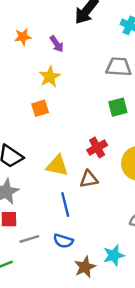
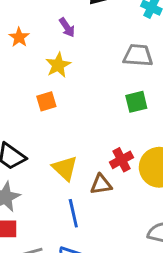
orange star: (23, 37) -> (19, 37), moved, turned -30
red cross: (97, 148) -> (122, 160), moved
yellow triangle: (57, 166) -> (65, 168), turned 30

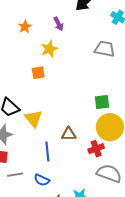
green square: (136, 102) -> (102, 102), moved
red cross: (122, 160) -> (96, 149), moved
yellow triangle: (65, 168) -> (33, 118), moved

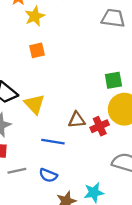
yellow star: (49, 49) -> (35, 16), moved
red cross: (96, 149) -> (100, 126), moved
blue line: (47, 151) -> (53, 142), turned -72

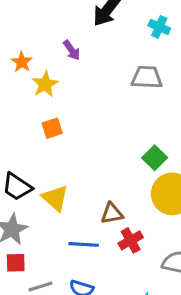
green square: (113, 80) -> (155, 158), turned -30
red cross: (100, 126) -> (131, 240), moved

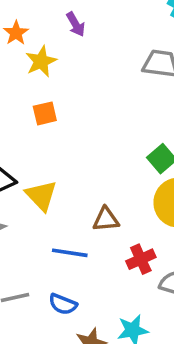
red cross: (131, 240) -> (141, 259), moved

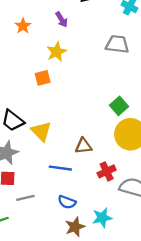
yellow star: (41, 61) -> (57, 52), moved
blue semicircle: (63, 304) -> (67, 202), moved

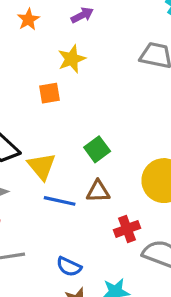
purple arrow: (62, 20) -> (82, 15), turned -91
green square: (119, 106) -> (97, 149), moved
blue line: (60, 168) -> (60, 201), moved

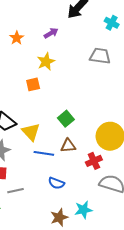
red cross: (127, 229) -> (94, 161), moved
blue semicircle: (69, 267) -> (56, 183), moved

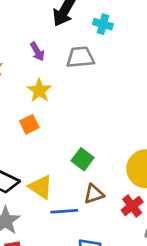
cyan cross: (112, 23) -> (103, 24), moved
purple arrow: (51, 33) -> (37, 52), turned 104
gray trapezoid: (100, 56) -> (80, 57), moved

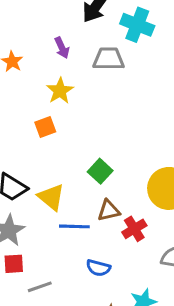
cyan cross: (103, 24) -> (137, 25), size x1.5
red cross: (132, 206) -> (134, 229), moved

